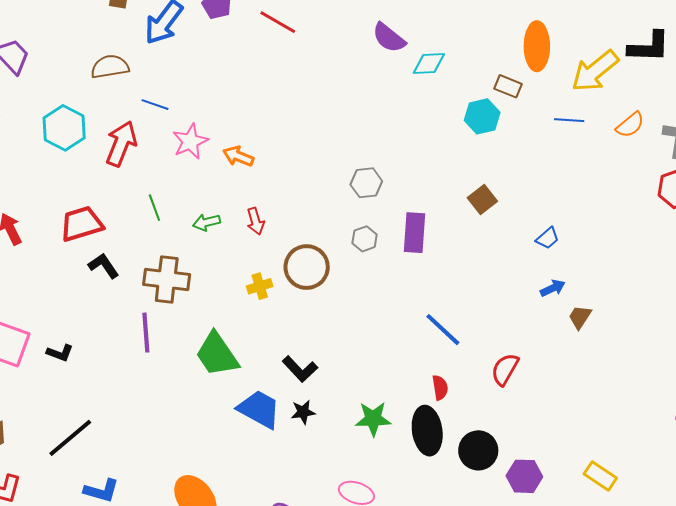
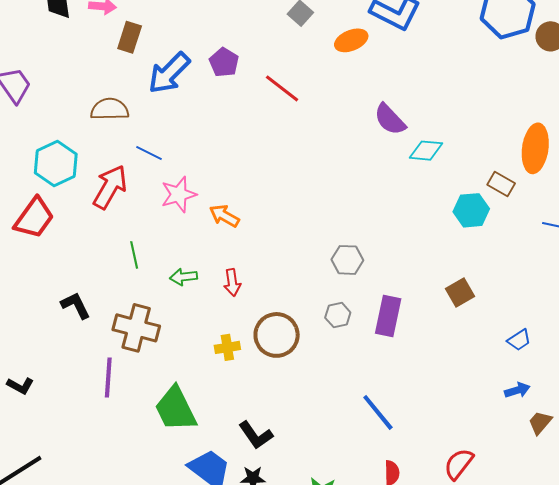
red trapezoid: (81, 224) -> (34, 218), moved, turned 135
blue line: (443, 330) -> (378, 412), moved

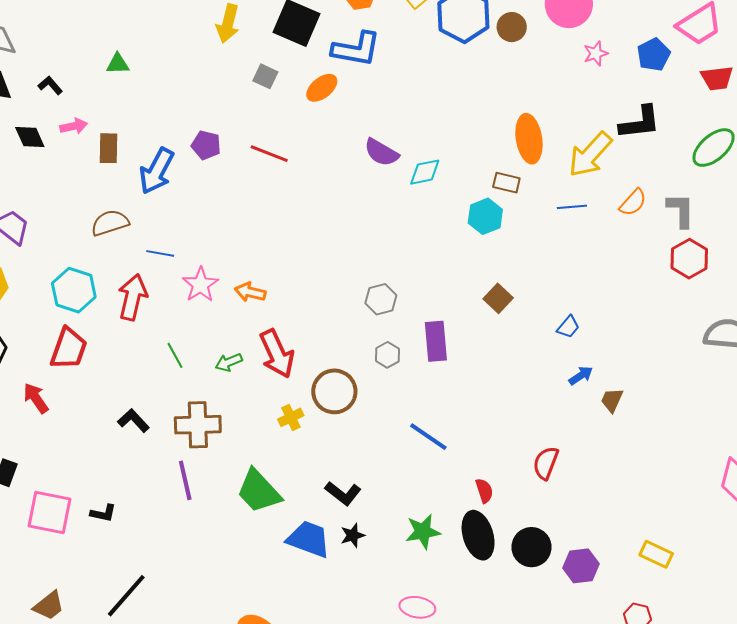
red arrow: (232, 282) -> (277, 354), size x1.8
blue line: (378, 412) -> (428, 437), moved

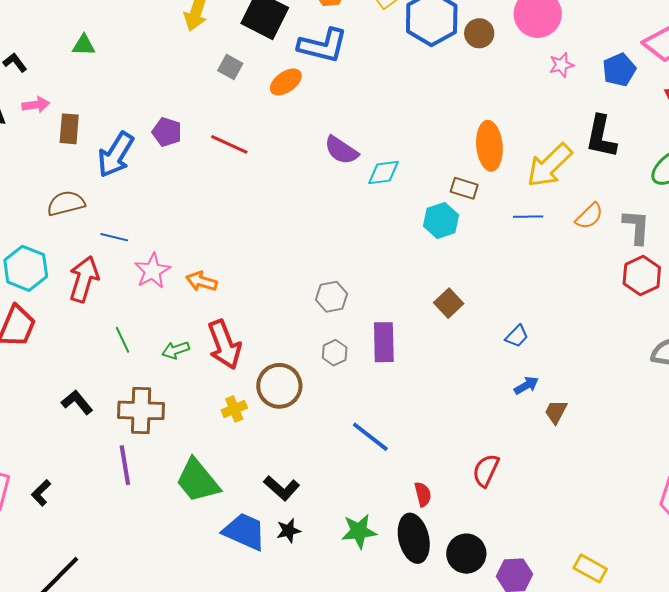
black L-shape: (640, 123) -> (601, 137), turned 105
black L-shape: (103, 513) -> (41, 493), turned 120

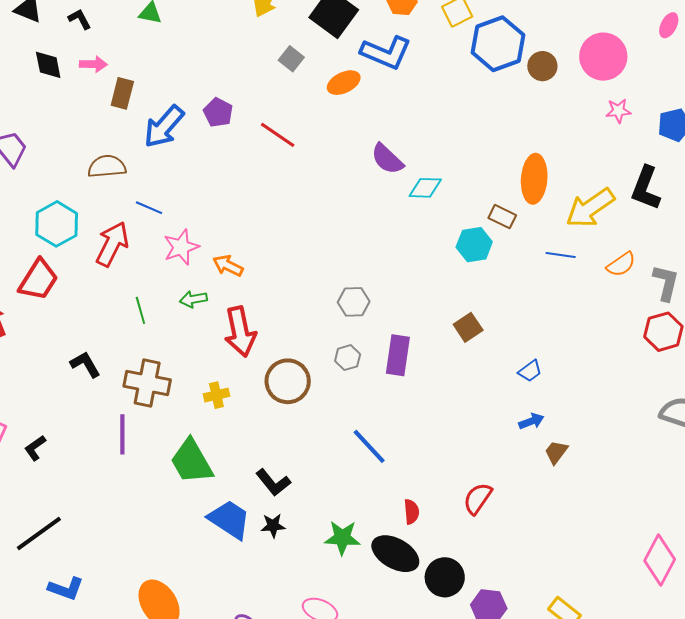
green arrow: (176, 350) -> (193, 299), moved
yellow cross: (234, 409) -> (216, 395), moved
black ellipse: (414, 538) -> (395, 554), turned -57

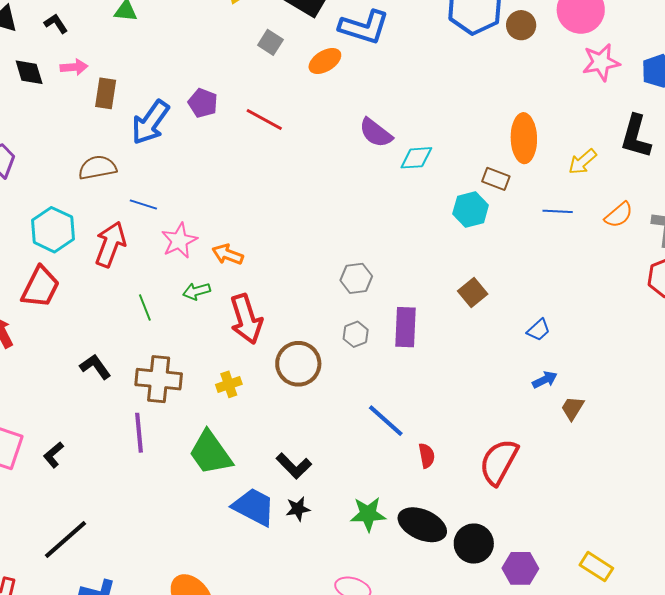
pink star: (618, 111) -> (601, 62), size x1.5
yellow arrow: (590, 208) -> (582, 162), size x0.6
red semicircle: (478, 499) -> (499, 462), size x1.4
red semicircle: (411, 512) -> (427, 456), moved

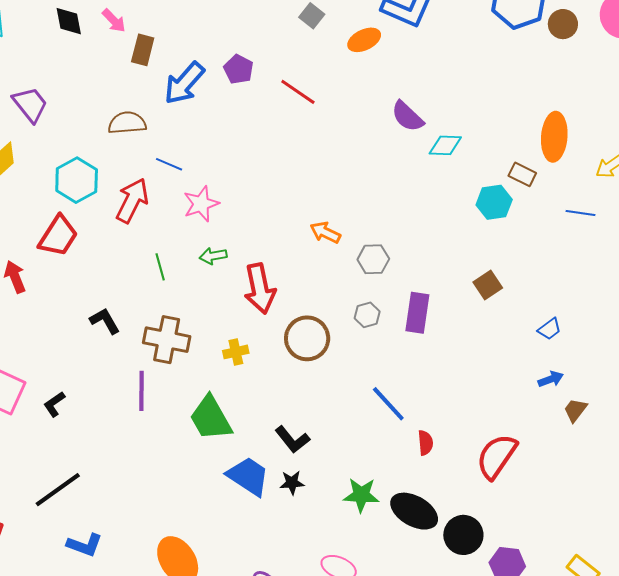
pink arrow: (74, 67) -> (114, 21), turned 44
orange arrow: (228, 254) -> (325, 232), moved

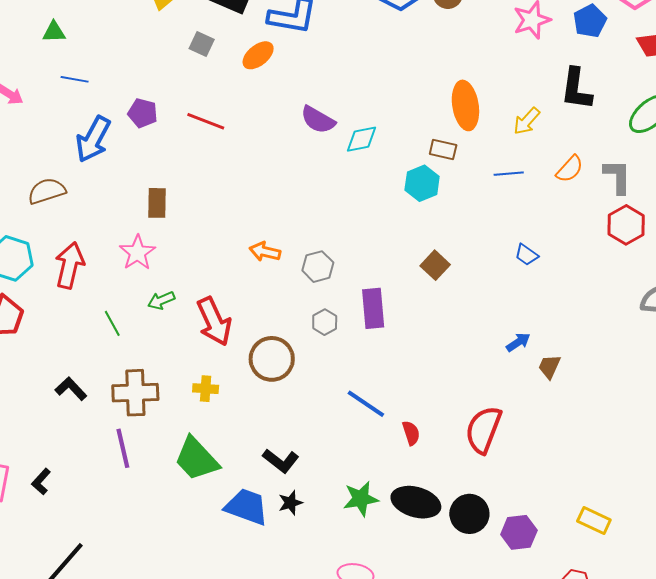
brown rectangle: (143, 50) -> (157, 203), moved
blue line: (169, 164) -> (75, 79), moved
blue trapezoid: (550, 329) -> (527, 255), moved, turned 85
yellow cross: (236, 352) -> (206, 389), turned 30

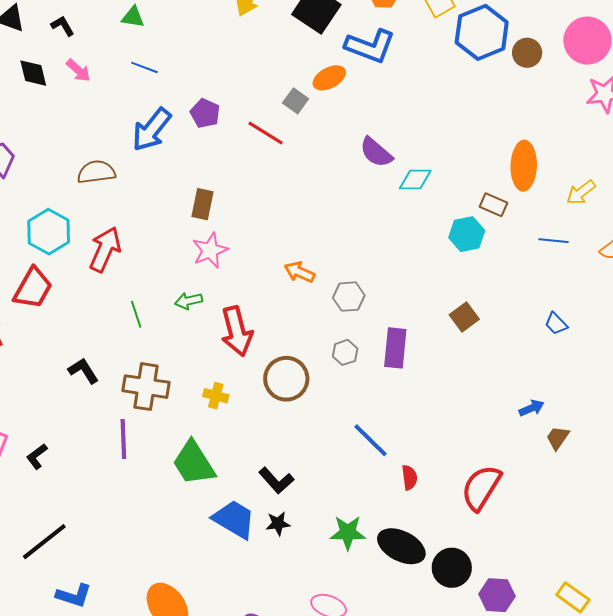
gray square: (202, 44) -> (296, 101), moved
pink star: (137, 253) -> (210, 250), moved

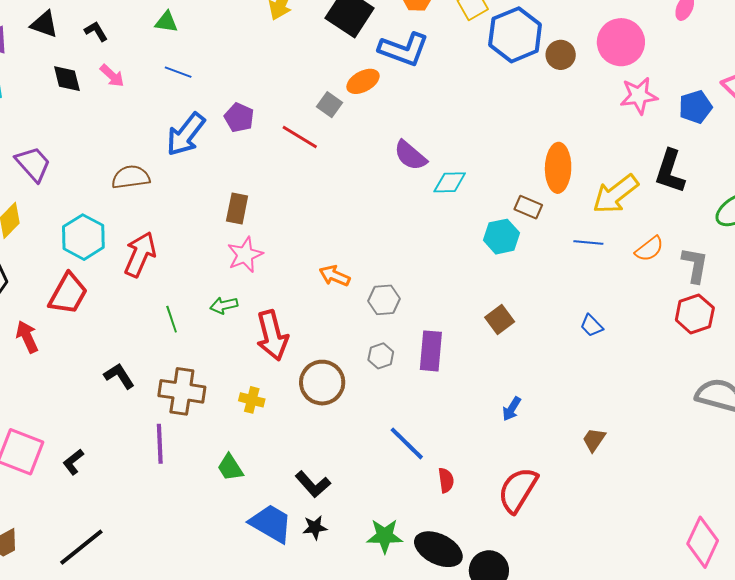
yellow arrow: (581, 192) -> (615, 194), size x1.6
blue arrow: (532, 408) -> (512, 409), moved, turned 145
green trapezoid: (194, 463) -> (230, 467), size x0.6

